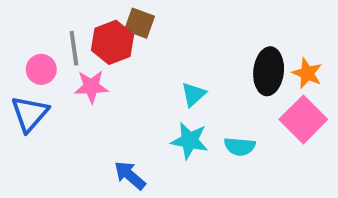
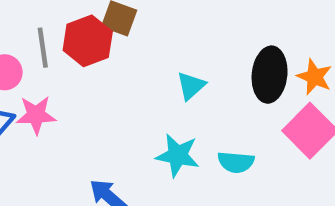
pink star: (91, 87) -> (36, 115), moved
cyan triangle: (193, 94) -> (191, 86), moved

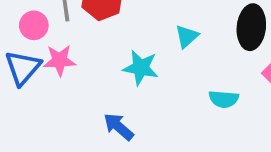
cyan star: (177, 155) -> (141, 68), moved

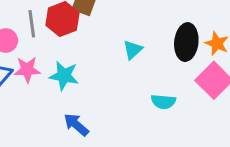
cyan star: (141, 68) -> (64, 76), moved

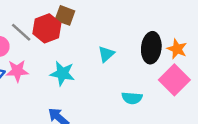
gray line: (32, 24) -> (21, 32), turned -40
cyan star: (64, 76) -> (62, 73), moved

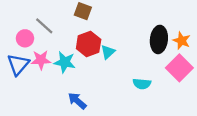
red hexagon: (47, 28) -> (89, 44), moved
cyan triangle: (106, 54) -> (108, 52), moved
cyan star: (62, 73) -> (65, 62), moved

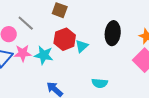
black ellipse: (159, 39) -> (113, 33), moved
cyan semicircle: (142, 84) -> (100, 83), moved

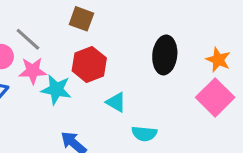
cyan triangle: (82, 46) -> (116, 102), moved, turned -48
pink star: (23, 53) -> (33, 71), moved

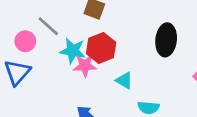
pink star: (33, 71) -> (85, 66), moved
cyan star: (56, 90) -> (73, 51), moved

